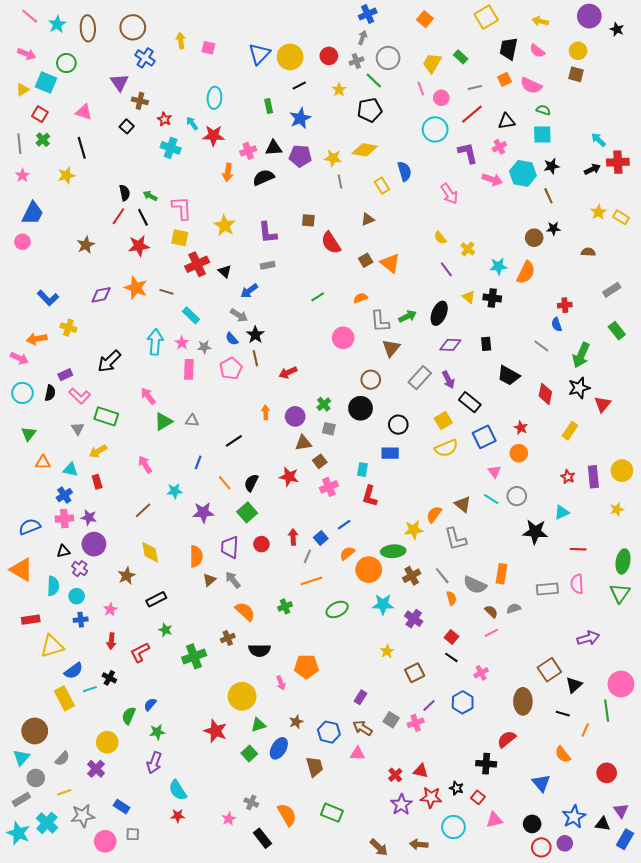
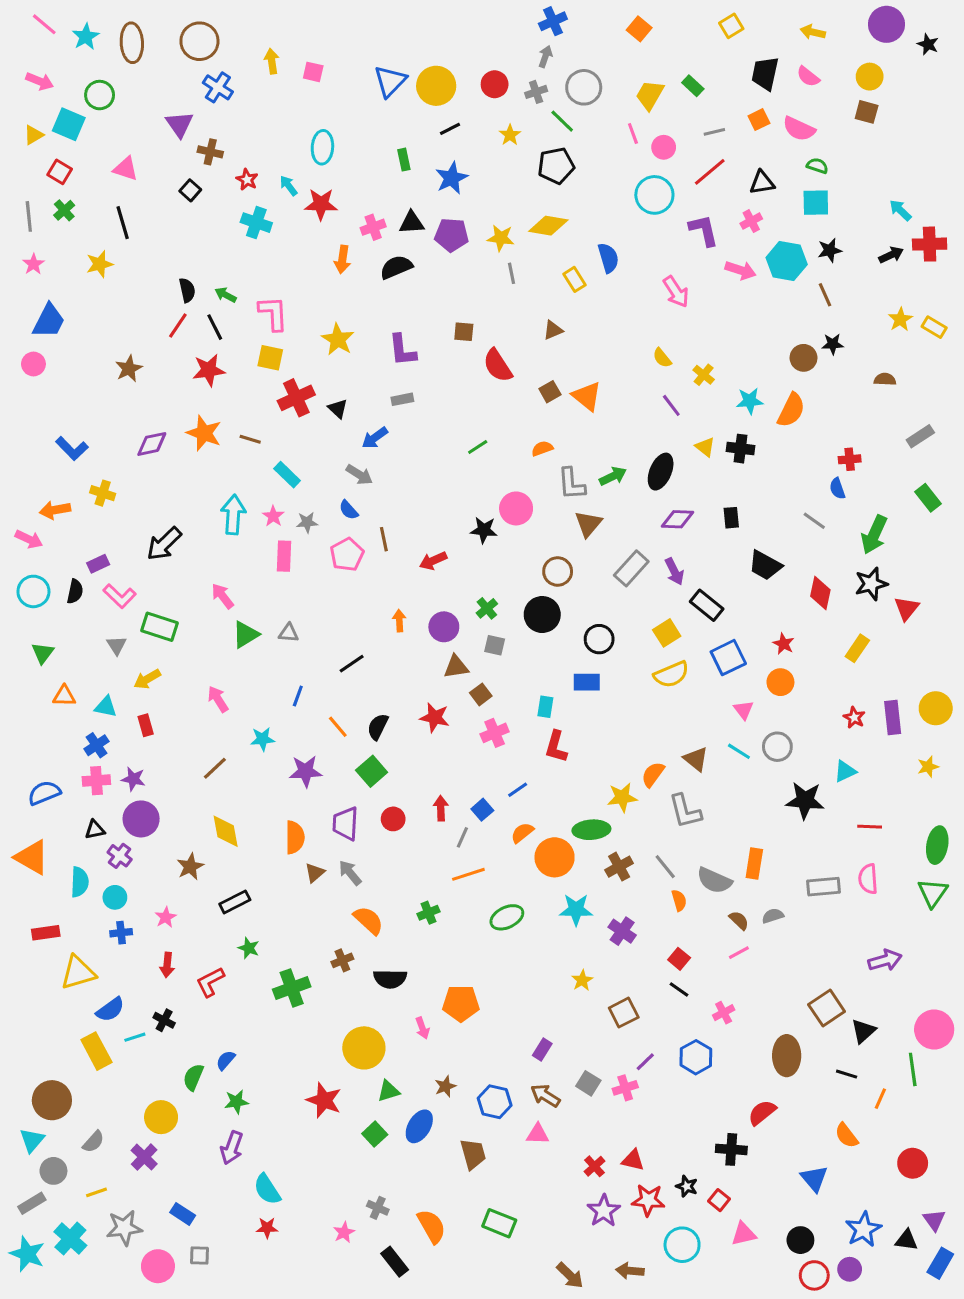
yellow square: (486, 17) -> (731, 26), size x0.7
black star: (255, 335) -> (484, 530), moved, turned -30

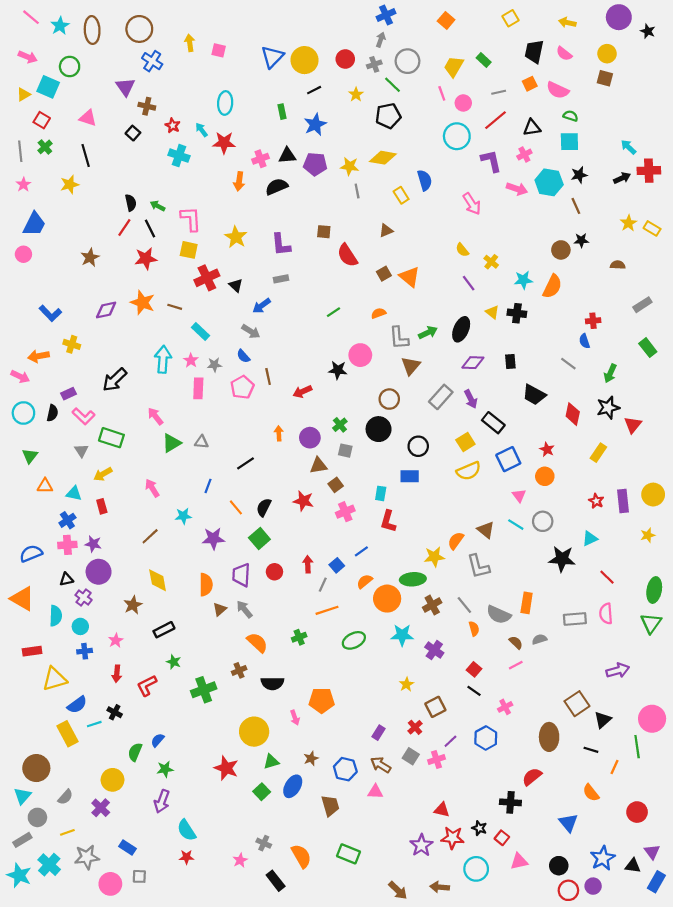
green arrow: (874, 535) -> (610, 373), size x0.7
red line: (870, 827) -> (607, 577), turned 42
red cross: (594, 1166) -> (415, 727), moved

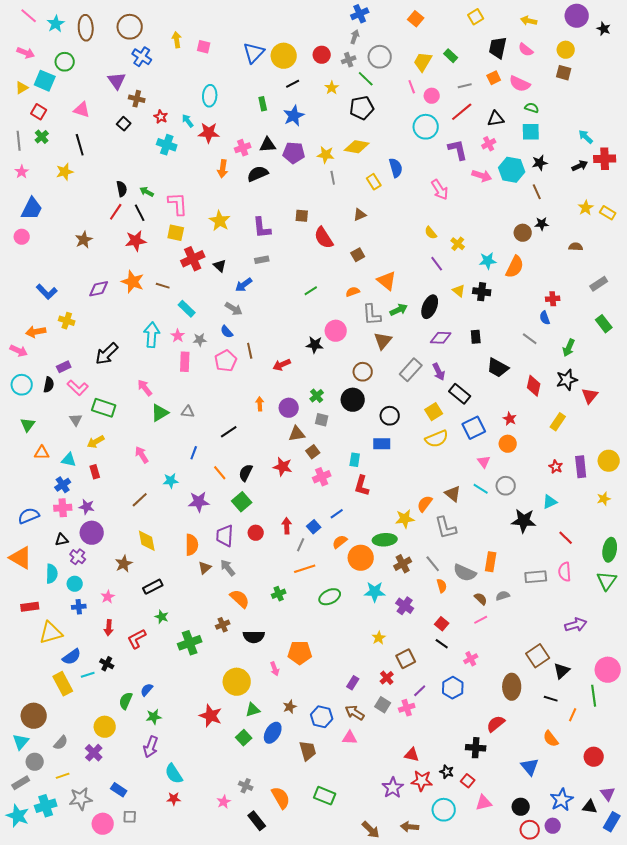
orange triangle: (410, 277) -> (387, 281), moved
cyan cross: (49, 865) -> (46, 806), turned 30

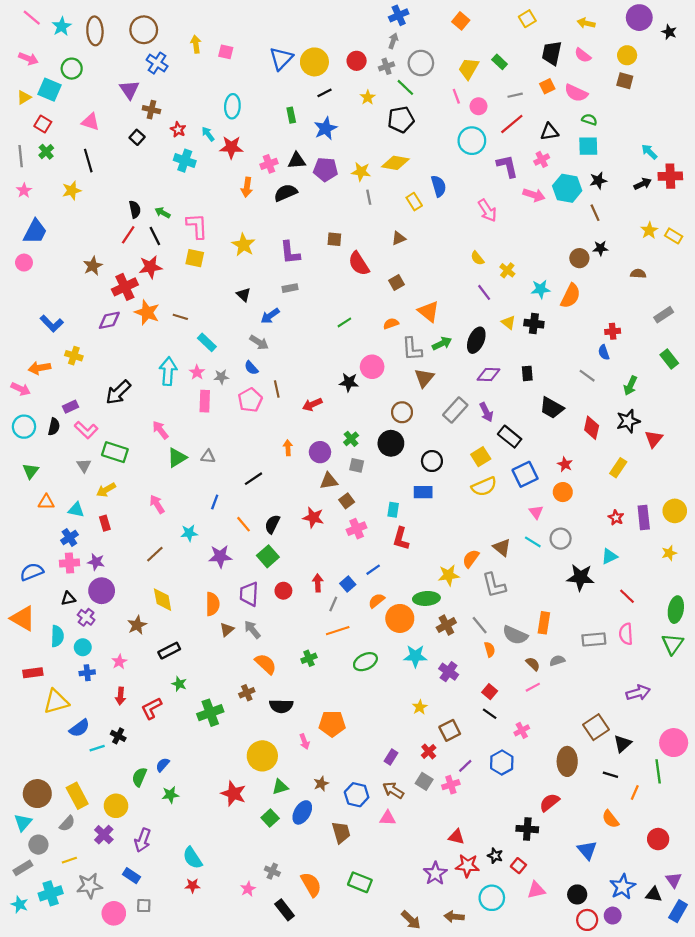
red cross: (193, 259) -> (125, 287), moved
yellow rectangle: (63, 684) -> (77, 796), moved
purple arrow: (151, 747) -> (143, 840), moved
cyan star: (18, 816) -> (20, 904), size x0.7

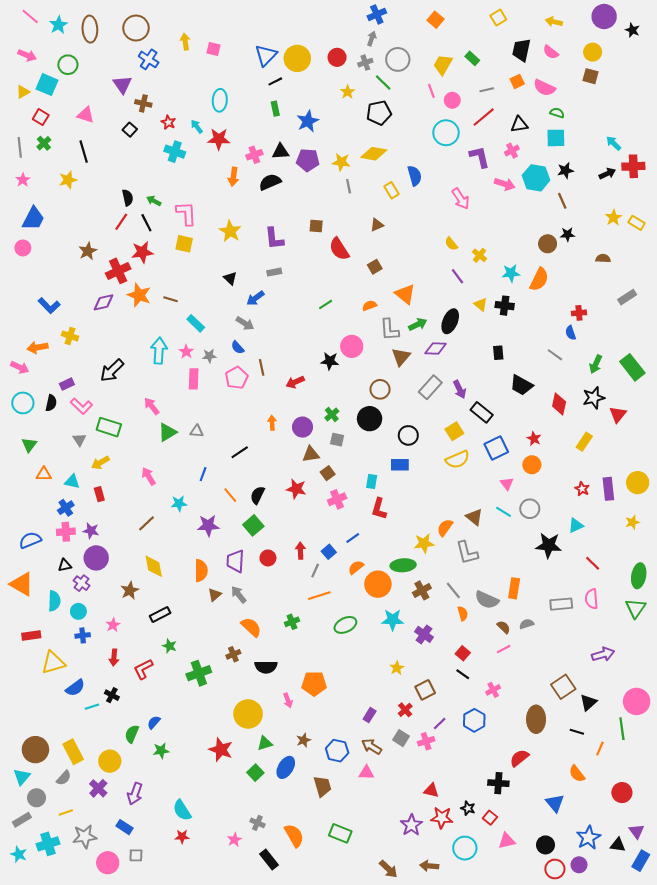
black line: (324, 93) -> (275, 81), moved
green rectangle: (669, 359) -> (632, 367), moved, size x1.4
purple diamond: (488, 375) -> (436, 348), moved

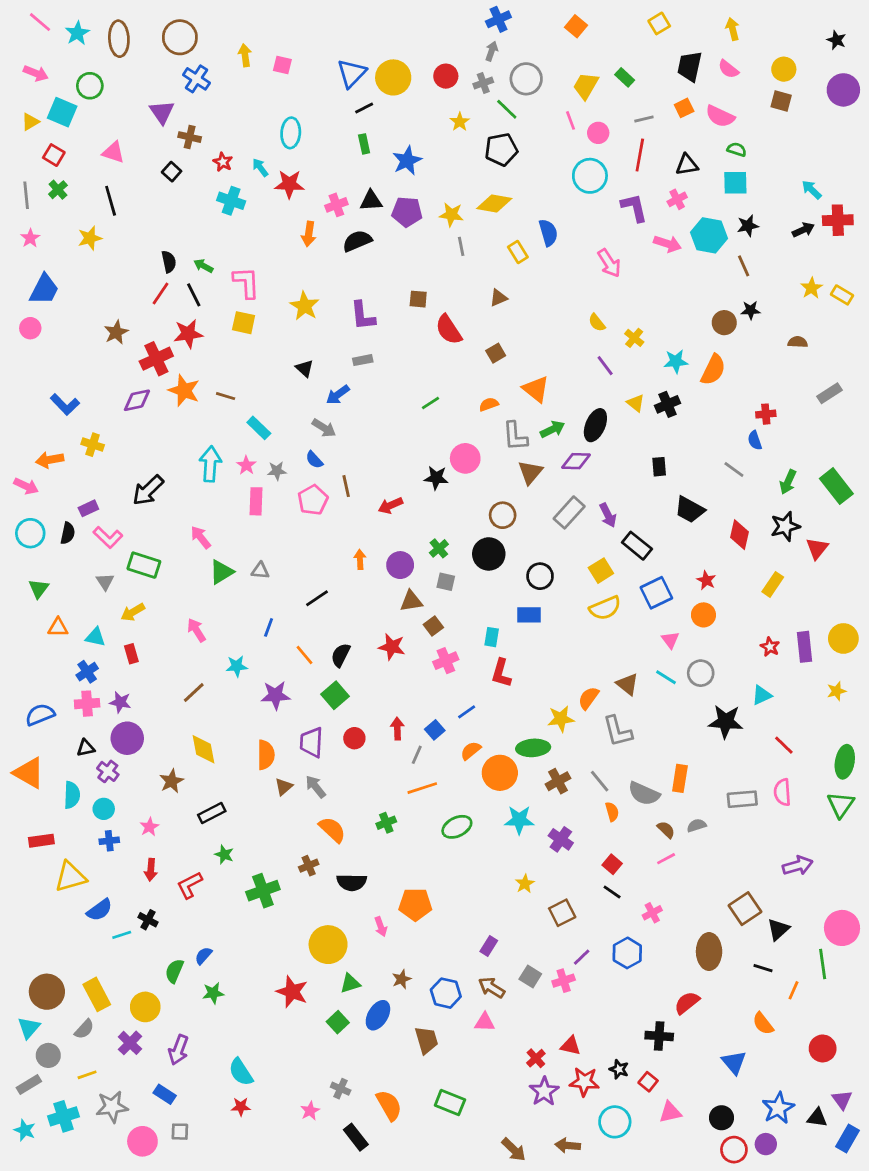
purple circle: (604, 17) -> (843, 90), moved
yellow arrow: (554, 22) -> (733, 29), turned 63
red line: (484, 117) -> (640, 155), turned -40
black cross: (505, 306) -> (667, 404), turned -30
red cross: (405, 710) -> (536, 1058), moved

